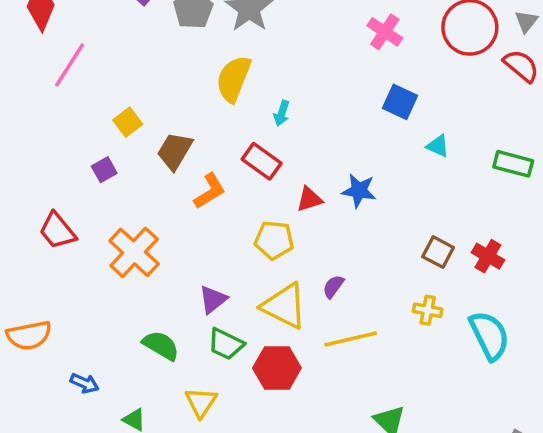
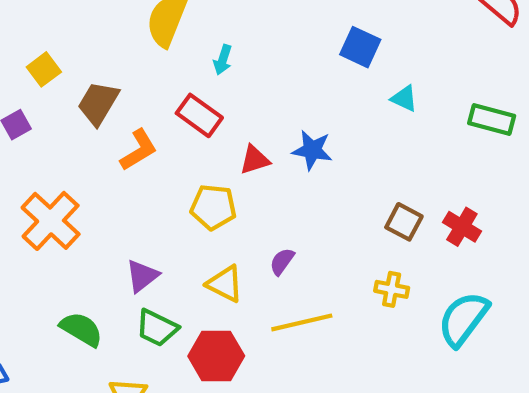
yellow triangle: (284, 306) -> (225, 284), size x0.7
cyan semicircle: (489, 335) -> (463, 319), turned -117

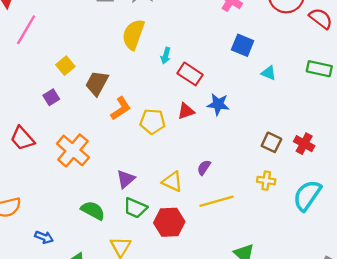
red rectangle: (199, 115) -> (190, 74), moved
green rectangle: (492, 119) -> (319, 69), moved
yellow pentagon: (213, 207) -> (152, 121), moved

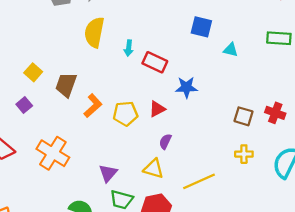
red triangle: (186, 111) -> (157, 109), moved
purple semicircle: (204, 168) -> (165, 142), moved

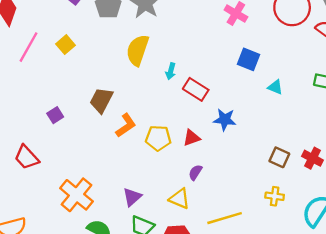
yellow square: (33, 72) -> (65, 45), moved
orange cross: (53, 153) -> (76, 195), moved

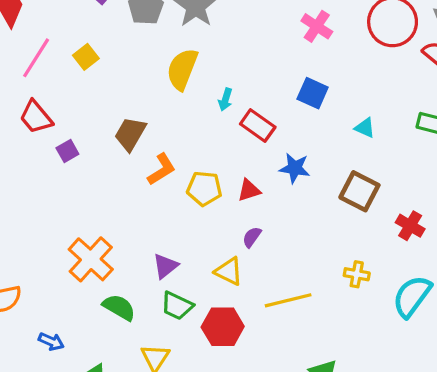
blue square: (249, 59) -> (313, 93), moved
red trapezoid: (27, 157) -> (36, 117), moved
brown square: (279, 157) -> (359, 191), moved, size x1.4

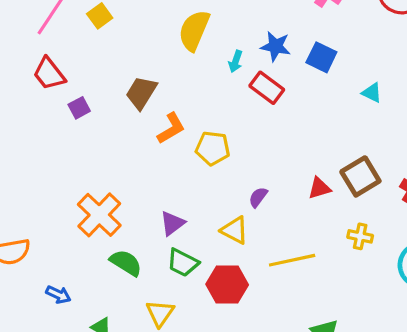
blue star: (295, 168) -> (276, 46), moved
red triangle: (249, 190) -> (319, 188), moved
brown square: (359, 191) -> (360, 176), moved, turned 30

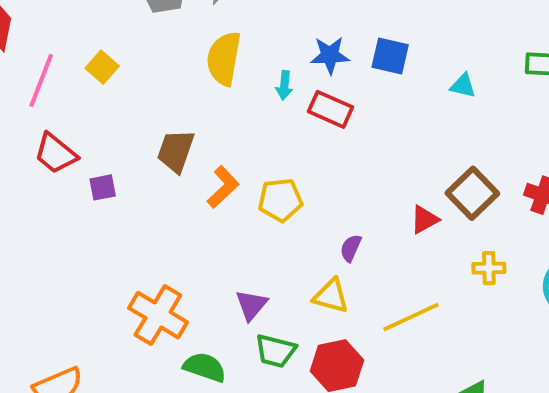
purple square: (79, 108) -> (103, 187), turned 30

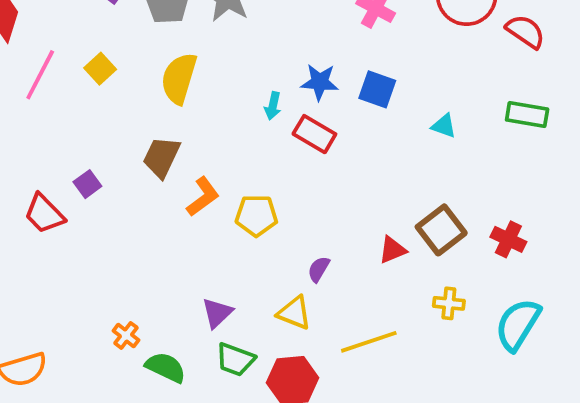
yellow semicircle: (224, 58) -> (179, 78), moved
red trapezoid: (56, 153) -> (44, 214), moved
purple square: (103, 187) -> (87, 184), turned -32
orange cross: (158, 315) -> (126, 335), moved, size x0.5

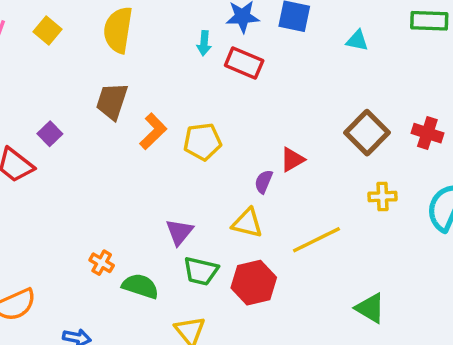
red triangle: (392, 250) -> (292, 160), moved

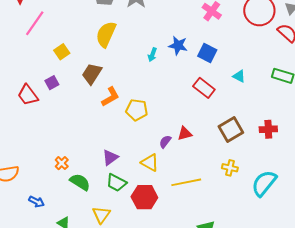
yellow square: (47, 31) -> (62, 52), moved
red rectangle: (244, 63) -> (204, 88), moved
red cross: (427, 133) -> (268, 129), moved, turned -36

